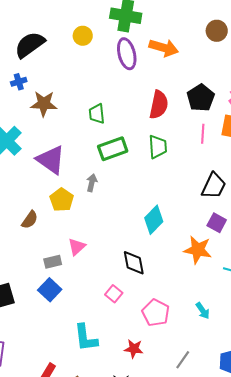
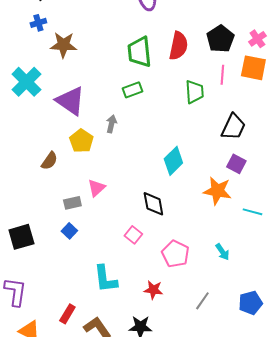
green trapezoid: (97, 114) -> (139, 52), moved, size x1.5
green trapezoid: (158, 147) -> (194, 92), moved
green rectangle: (113, 149) -> (132, 90), size x0.7
blue square: (50, 290) -> (69, 231), size x0.7

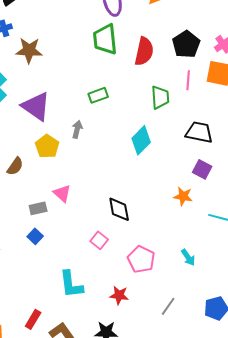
green trapezoid: (139, 52) -> (105, 39), moved
black trapezoid: (233, 127) -> (199, 132), turned -104
cyan diamond: (173, 161) -> (141, 140), moved
pink triangle: (96, 188) -> (62, 193), turned -36
orange star: (217, 191) -> (183, 196), size x0.7

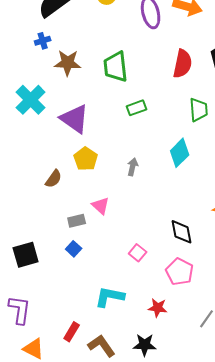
green trapezoid: (105, 39) -> (116, 67), moved
gray arrow: (77, 129) -> (133, 167), moved
black diamond: (119, 209) -> (182, 232), moved
cyan L-shape: (71, 284) -> (110, 297), turned 108

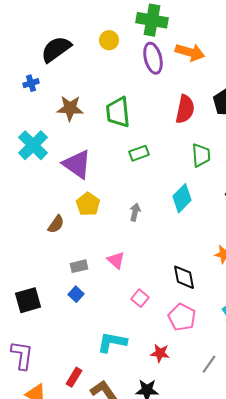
blue cross: (43, 41) -> (31, 83), moved
pink triangle: (101, 206) -> (116, 260), moved

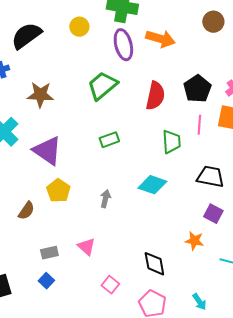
green trapezoid: (118, 112) -> (102, 86), moved, turned 56
cyan diamond: (182, 198) -> (152, 185), turned 64

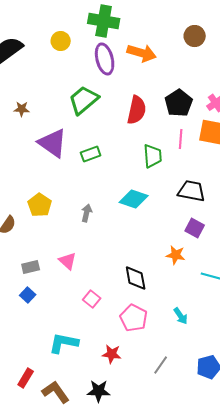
brown star: (40, 95) -> (22, 109), size x0.6
purple triangle: (47, 151) -> (53, 143), moved

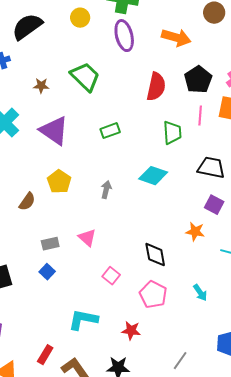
orange arrow: (142, 53) -> (176, 38), moved
green trapezoid: (84, 100) -> (85, 77), moved, turned 84
purple triangle: (53, 143) -> (54, 131), moved
gray line: (161, 365) -> (180, 361), moved

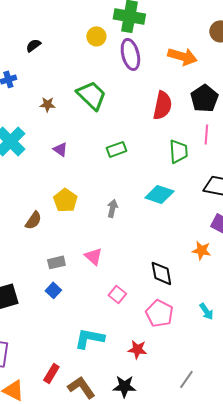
yellow circle: (80, 18) -> (96, 36), moved
black semicircle: (27, 27) -> (33, 45), size x0.5
purple triangle: (54, 131) -> (60, 149), size x0.5

